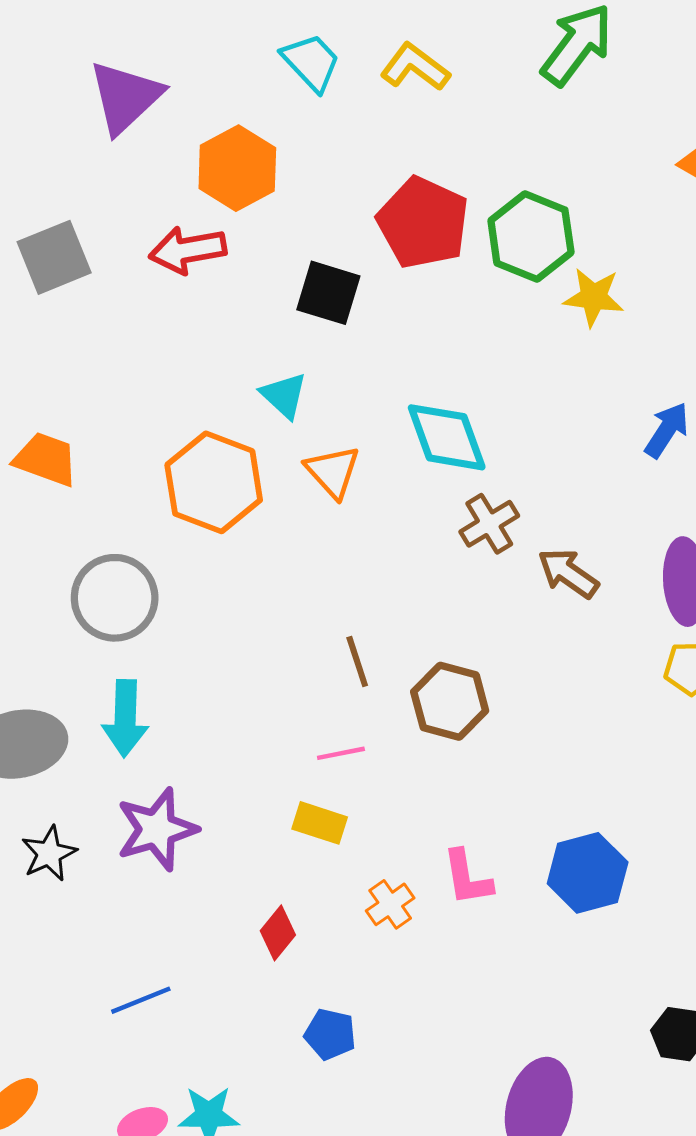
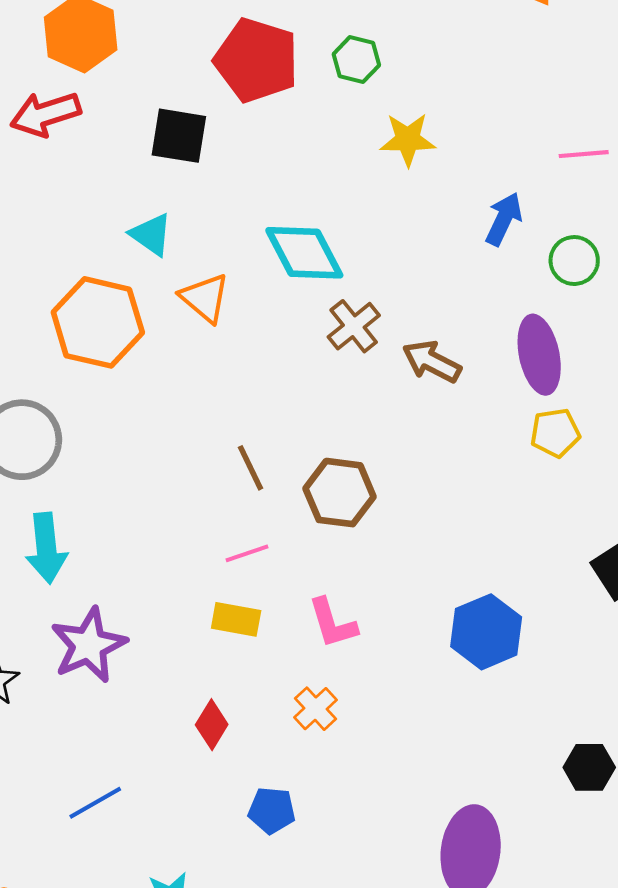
green hexagon: (531, 236) -> (356, 60), size x0.6
yellow star: (593, 297) -> (408, 140), moved
pink L-shape: (467, 878) -> (332, 623), moved
orange cross: (390, 904) -> (315, 709), moved

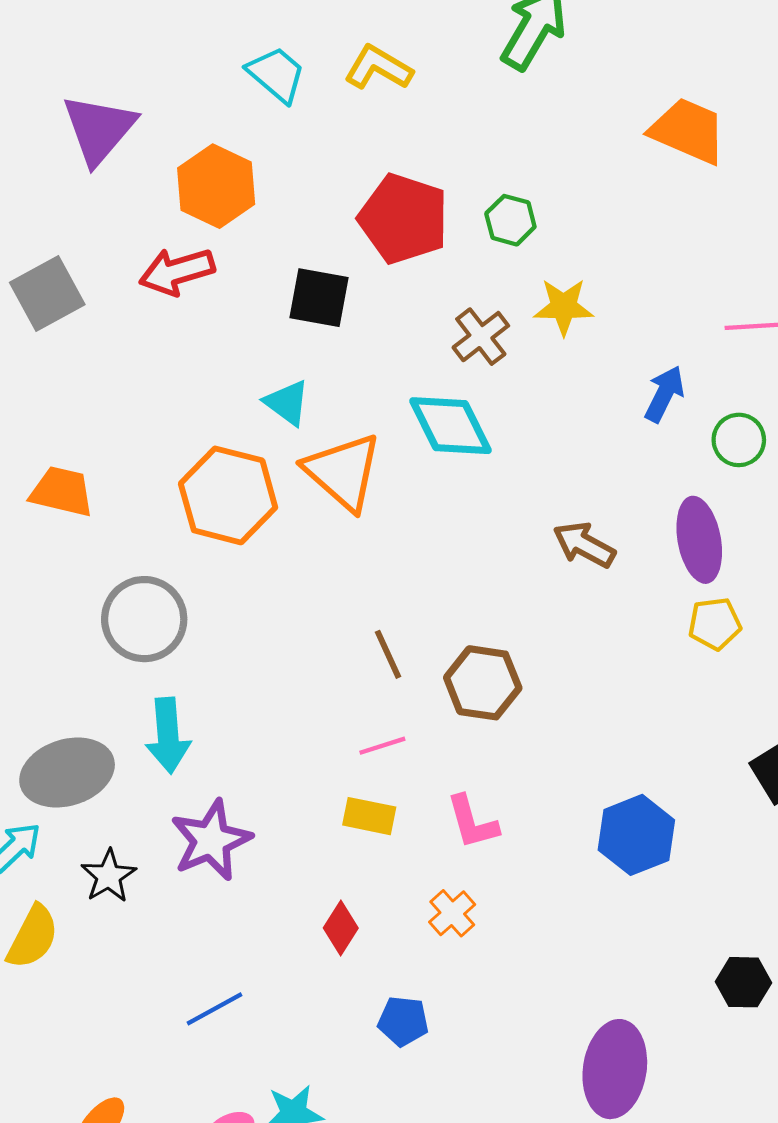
orange triangle: (205, 298) -> (343, 472), size x1.5
brown cross: (354, 326) -> (481, 337), moved

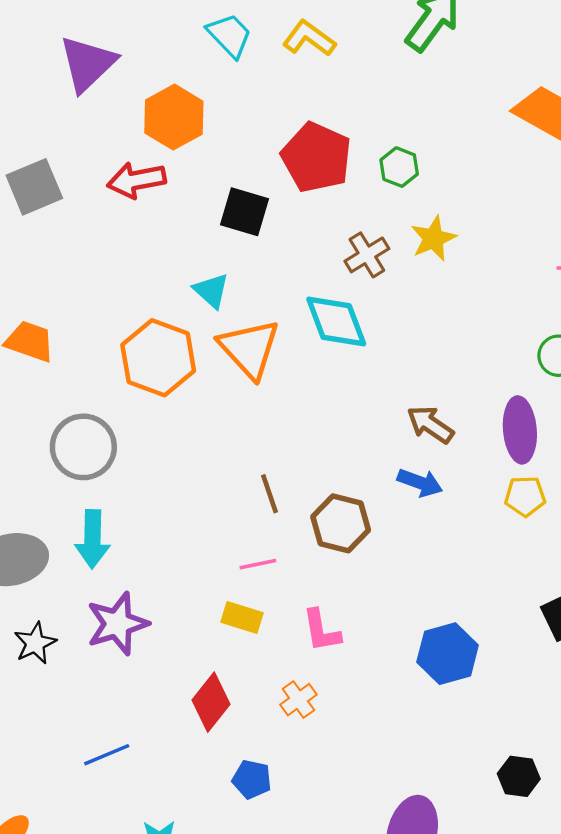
yellow star: (564, 307) -> (433, 238), turned -30
blue arrow: (664, 394) -> (420, 483), moved, turned 78
red diamond: (341, 928) -> (211, 702), size x1.4

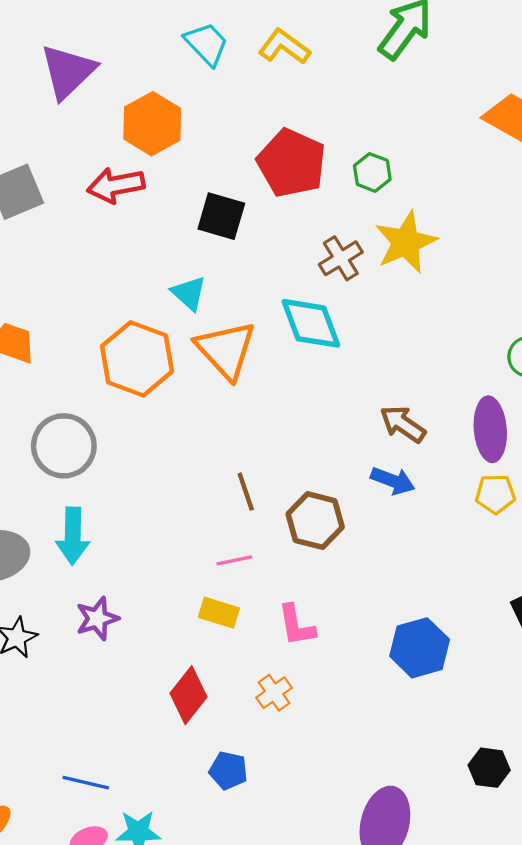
yellow star: (433, 238) -> (406, 242), size x1.4
purple star: (117, 624) -> (97, 619), size x0.7
blue line: (107, 755) -> (86, 783), moved, turned 36

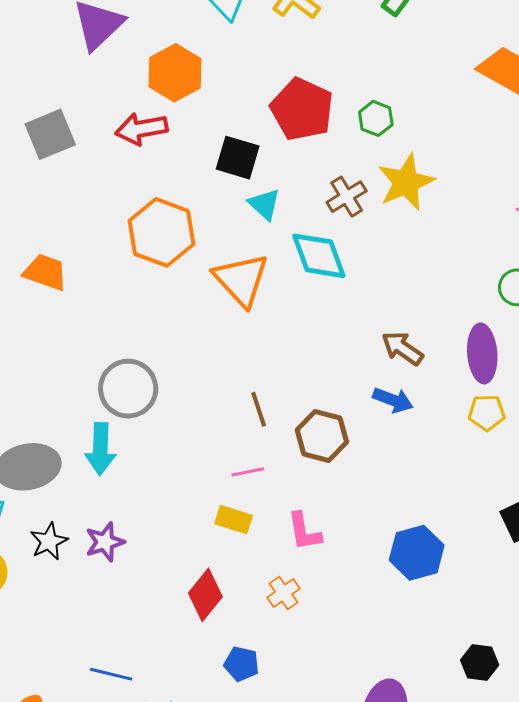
cyan triangle: (189, 293) -> (264, 204), moved
orange hexagon: (137, 359) -> (162, 232), moved
gray circle: (64, 446) -> (128, 389), moved
purple star: (97, 619) -> (105, 542), moved

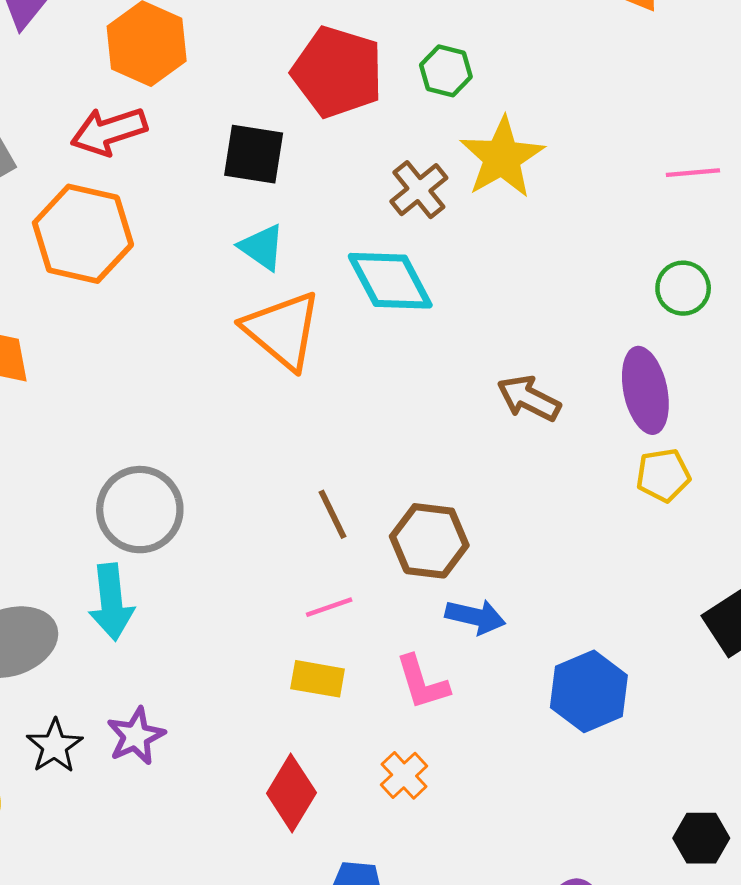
cyan triangle: (264, 204) -> (262, 247), moved
orange hexagon: (162, 232) -> (83, 234), moved
blue arrow: (393, 400) -> (475, 617), moved

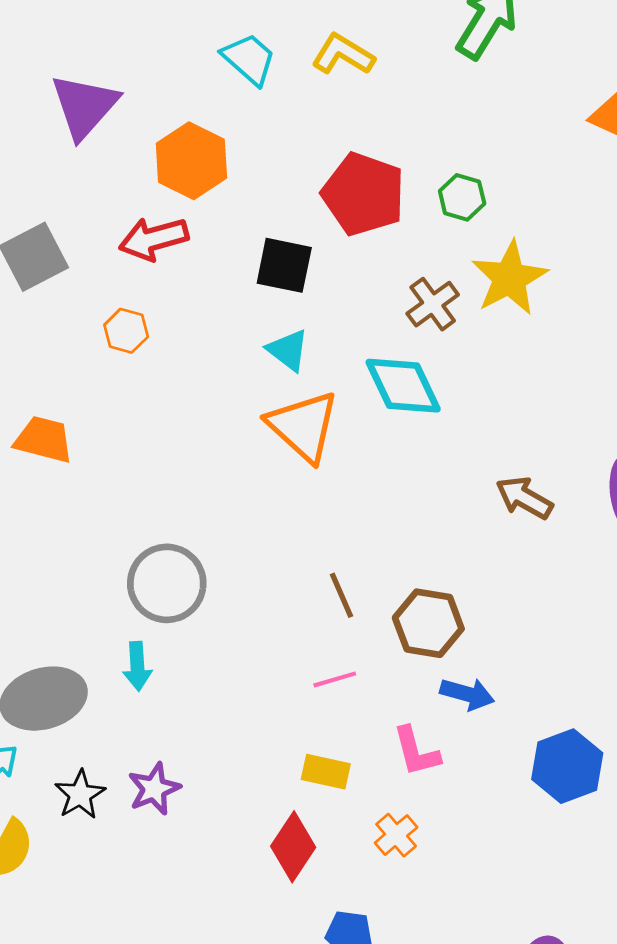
orange hexagon: (83, 234) -> (126, 331), size x0.5
cyan arrow: (111, 602) -> (137, 666), size x0.7
yellow rectangle: (318, 679) -> (326, 772), moved

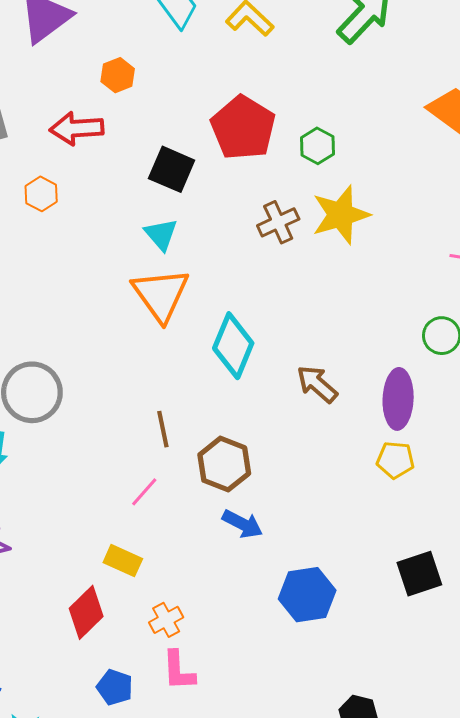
orange hexagon: (191, 161) -> (118, 75), size x0.6
cyan diamond: (403, 386) -> (233, 346), moved, turned 36
pink line: (335, 679) -> (144, 492), turned -44
pink L-shape: (416, 751) -> (179, 671), moved

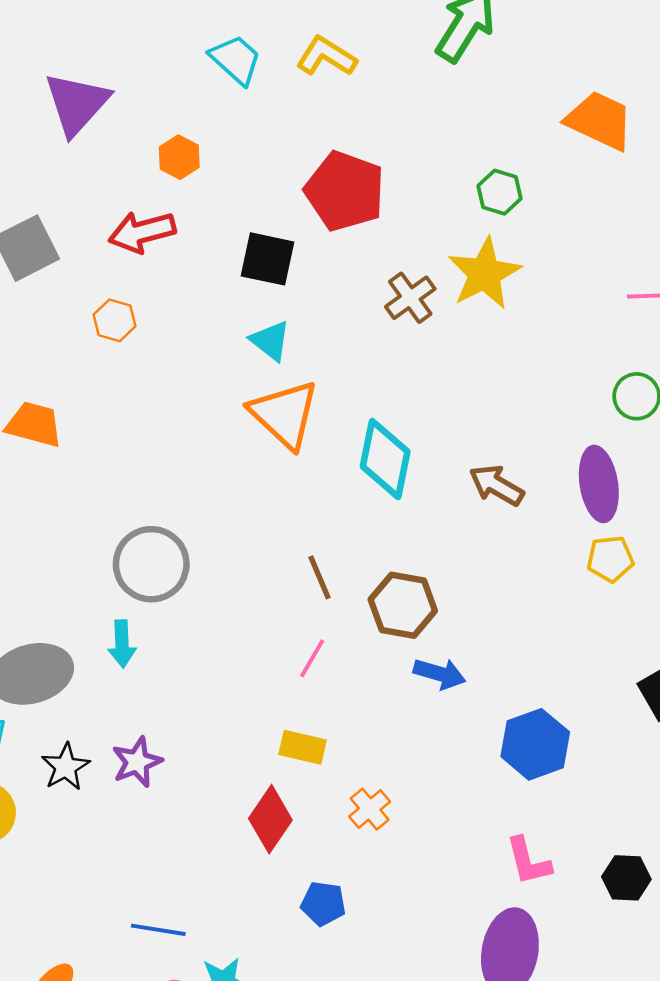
green hexagon: (317, 146) -> (500, 192), moved
pink L-shape: (179, 671) -> (528, 861), moved

